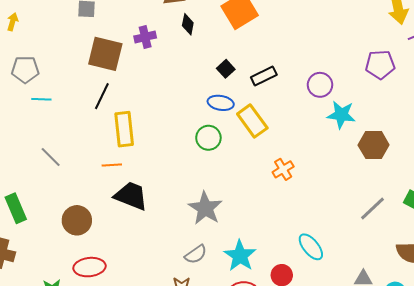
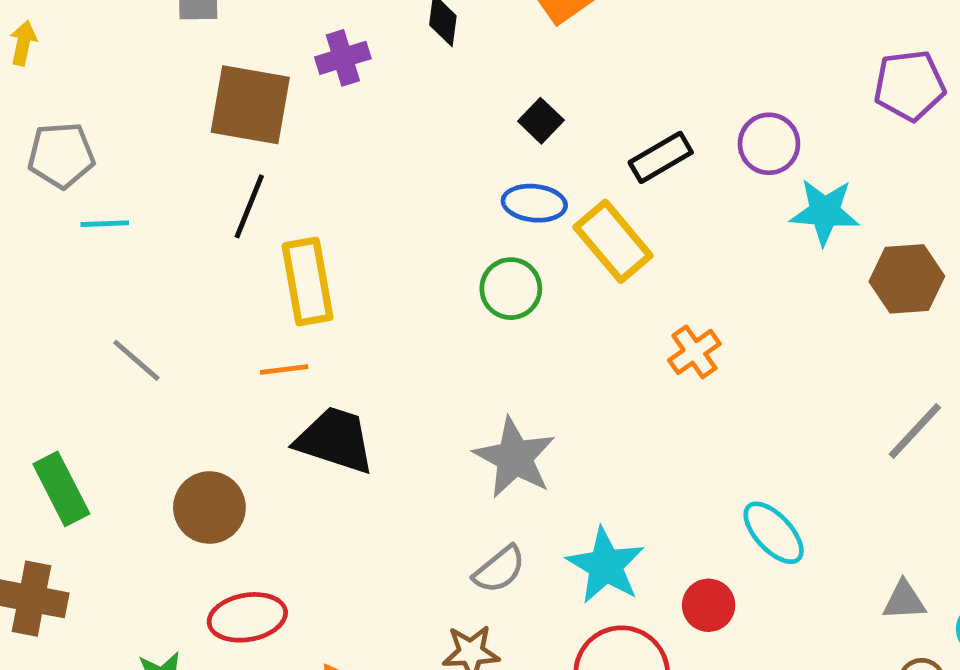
black rectangle: (264, 76) -> (661, 157), moved

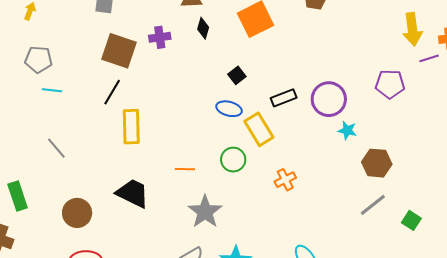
purple circle: (769, 144) -> (329, 99), size x1.4
cyan star: (825, 212) -> (347, 130), size x0.7
green circle: (511, 289) -> (233, 160), moved
orange line: (284, 369) -> (185, 169), moved
gray line: (915, 431) -> (373, 205), moved

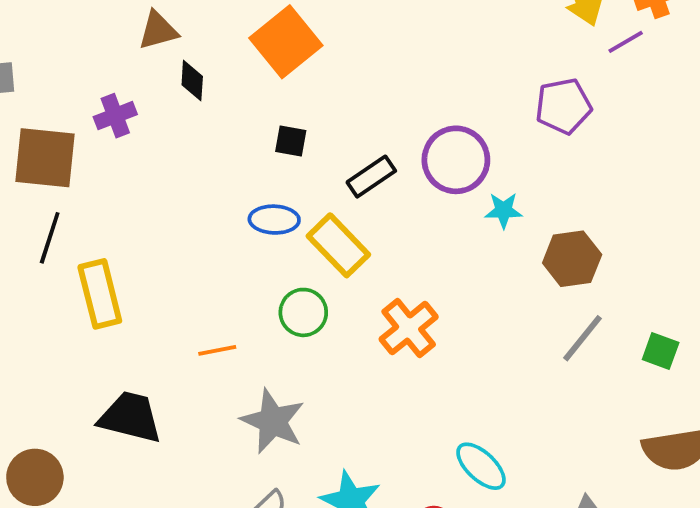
black square: (237, 75) -> (291, 141), moved, turned -30
orange cross: (285, 180) -> (409, 328), size x1.4

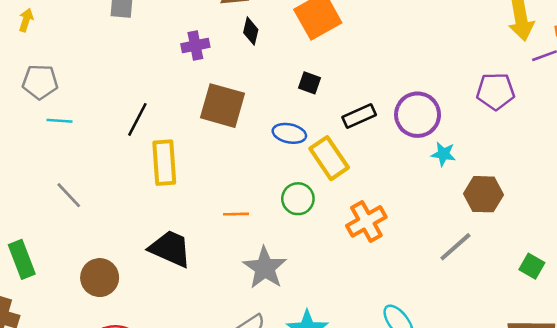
brown square: (45, 158) -> (222, 106), moved
gray line: (582, 338) -> (455, 247), moved

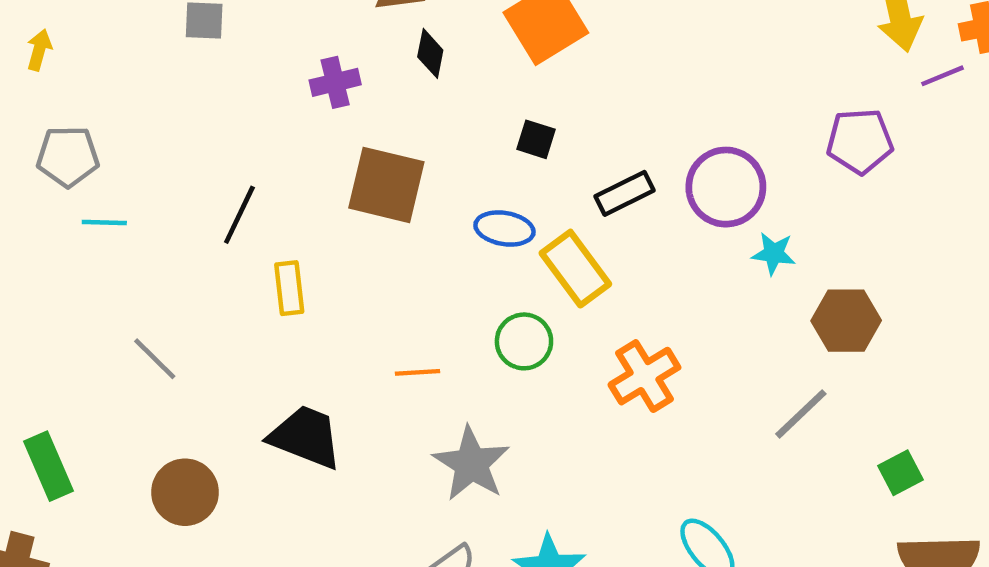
yellow rectangle: (164, 163) -> (289, 288), size x0.7
gray line: (69, 195) -> (155, 359), moved
green square: (532, 266) -> (901, 473), moved, turned 35

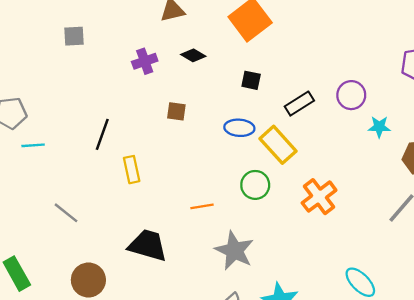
black diamond: (430, 53) -> (193, 55), moved, turned -65
brown square: (386, 185) -> (176, 111), size x0.5
purple circle: (726, 187) -> (351, 95), size x0.7

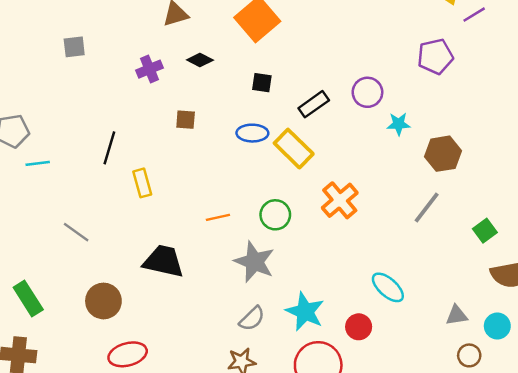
green circle: (255, 185) -> (275, 215), moved

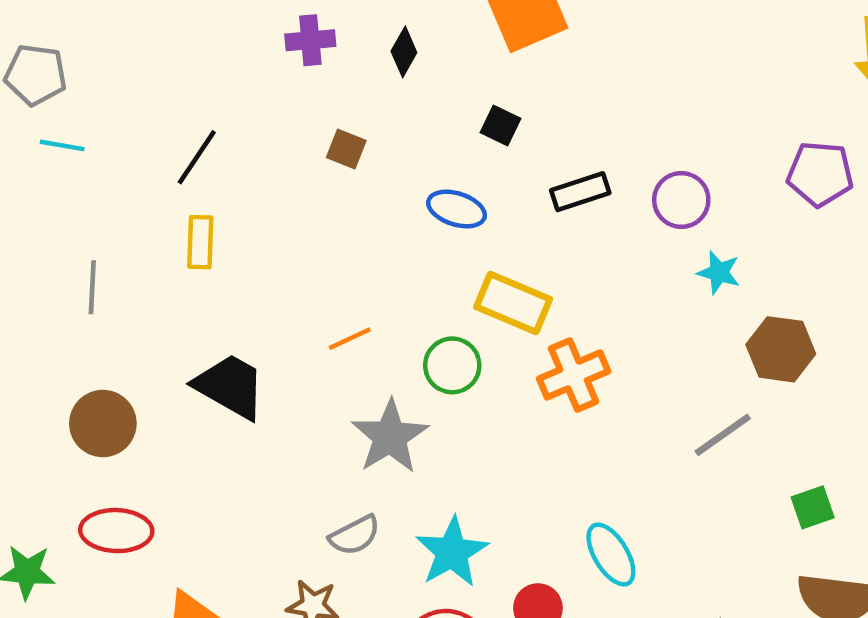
black diamond: (200, 60) -> (404, 52), turned 75
yellow rectangle: (294, 149) -> (513, 303), moved, turned -39
yellow rectangle: (142, 183) -> (200, 242), moved
orange line: (218, 217) -> (350, 339), turned -30
gray line: (76, 232) -> (92, 287), turned 40

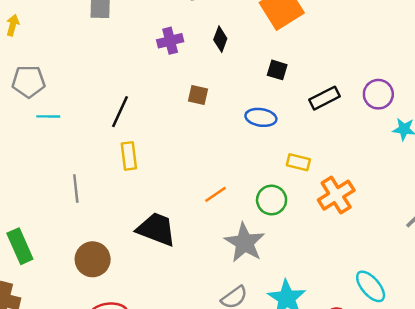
yellow rectangle: (513, 303) -> (298, 162), size x0.6

